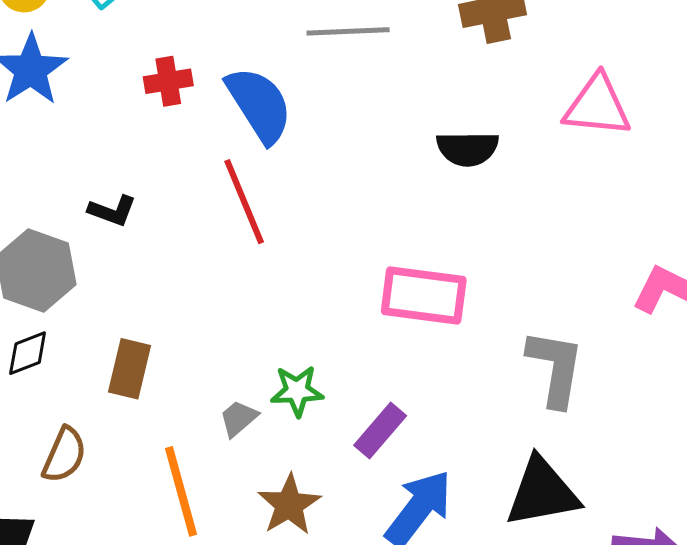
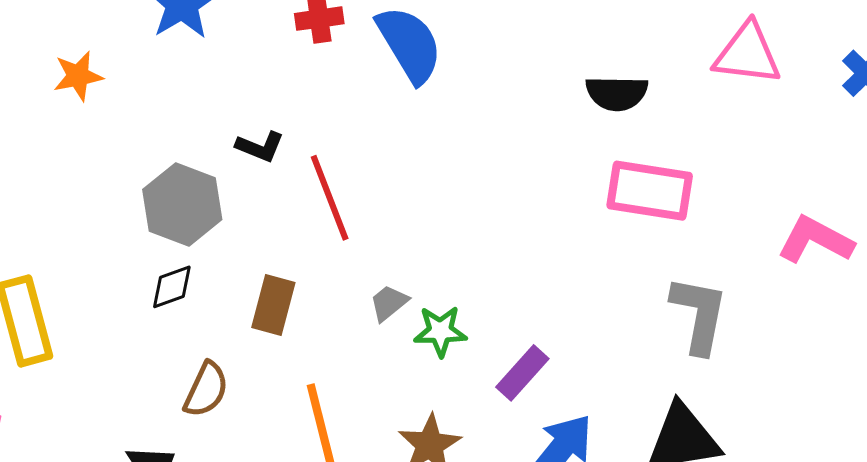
red line: (244, 202) -> (330, 198), moved
pink rectangle: (424, 296) -> (650, 191), moved
gray trapezoid: (239, 418) -> (389, 303), moved

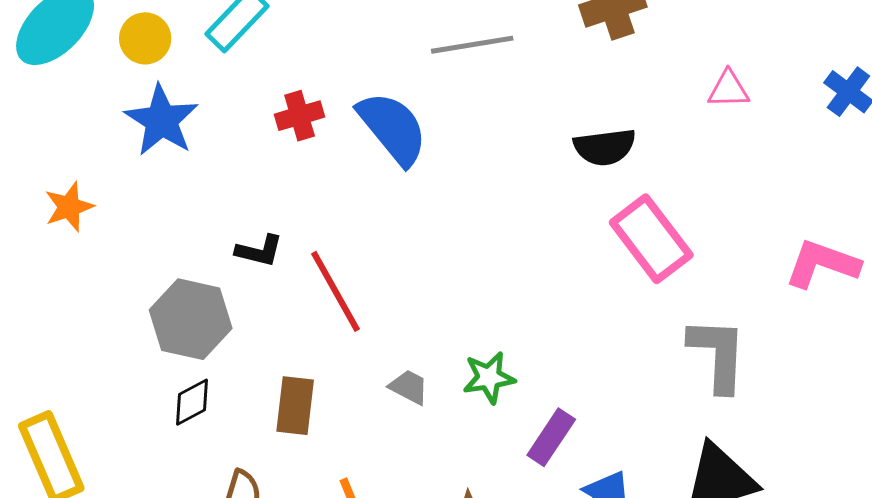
pink triangle: (747, 54) -> (728, 89), size x0.6
pink rectangle: (650, 191) -> (651, 239), turned 52
gray trapezoid: (389, 303) -> (409, 387), turned 75
green star: (440, 331) -> (489, 378), moved

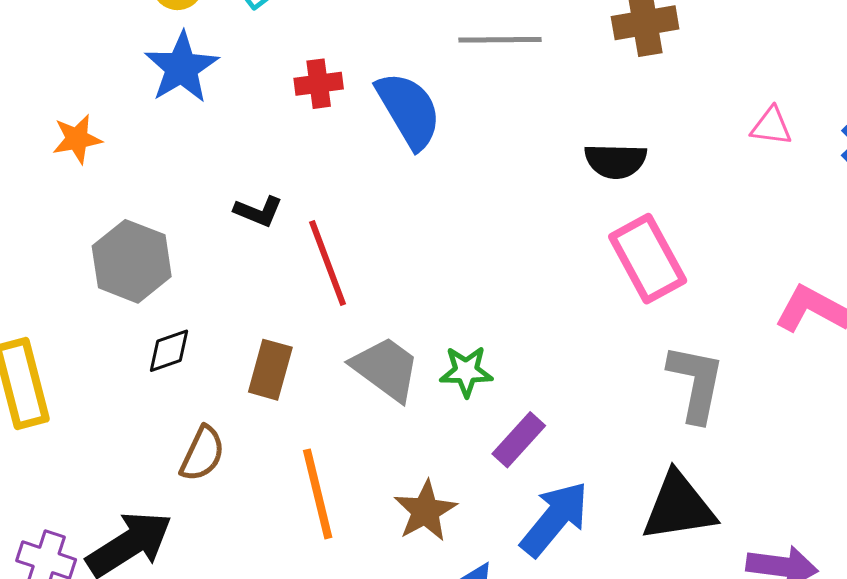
pink triangle: (728, 89) -> (771, 126), moved
gray hexagon: (191, 319) -> (132, 261), moved
gray trapezoid: (409, 387) -> (386, 369), size x1.8

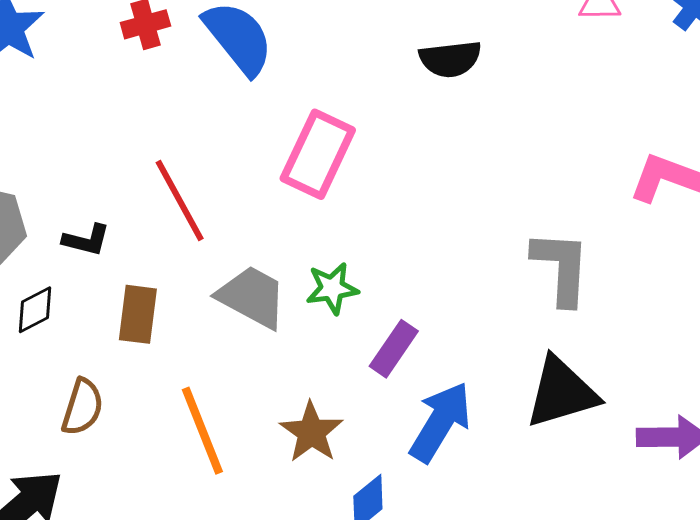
black L-shape: (258, 211) -> (86, 240), moved
pink rectangle: (648, 259) -> (318, 154), moved, turned 62

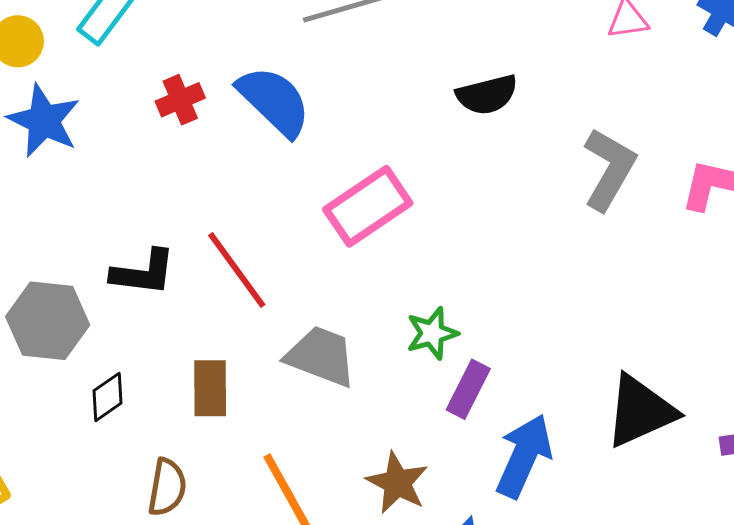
pink rectangle: (318, 154) -> (368, 206), turned 38
black L-shape: (86, 240) -> (143, 273), moved, size x1.4
gray L-shape: (561, 268) -> (609, 169), moved, turned 34
green star: (332, 288) -> (432, 333), moved

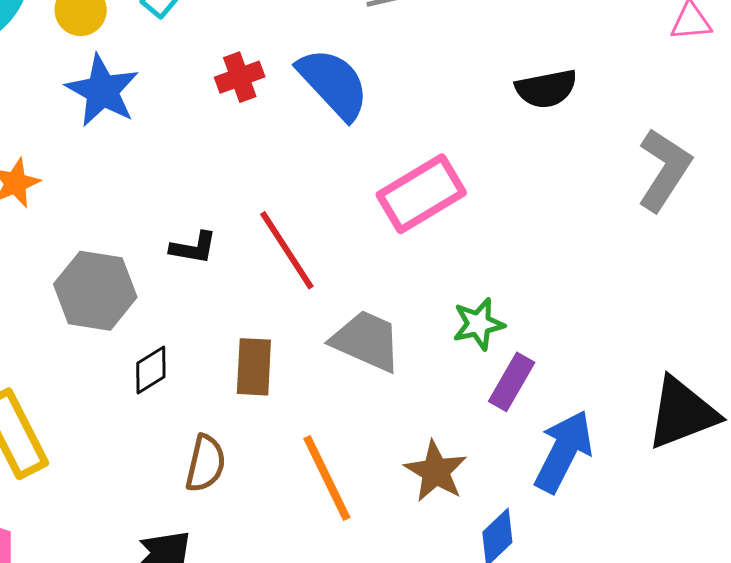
black L-shape: (143, 273) -> (193, 248), size x0.7

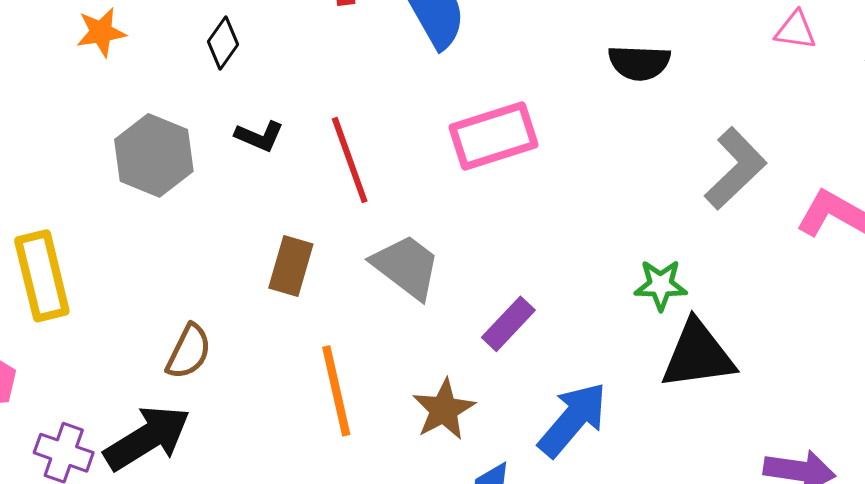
green star: (478, 324) -> (661, 285), moved
black diamond: (151, 370) -> (223, 43), moved, turned -36
purple rectangle: (512, 382) -> (508, 324), moved
black triangle: (682, 413) -> (698, 355), moved
brown semicircle: (206, 463) -> (189, 352), moved

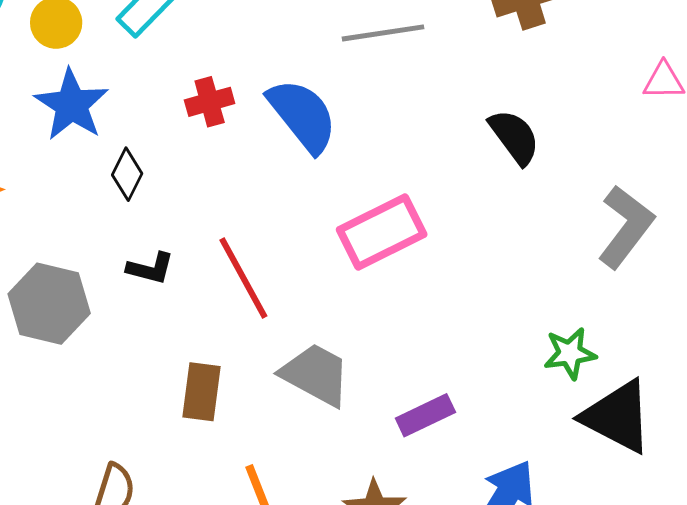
black diamond: (223, 43) -> (127, 174), moved
black semicircle: (639, 63) -> (514, 137), turned -120
purple rectangle: (508, 324) -> (425, 415), turned 30
black triangle: (698, 355) -> (617, 417), turned 44

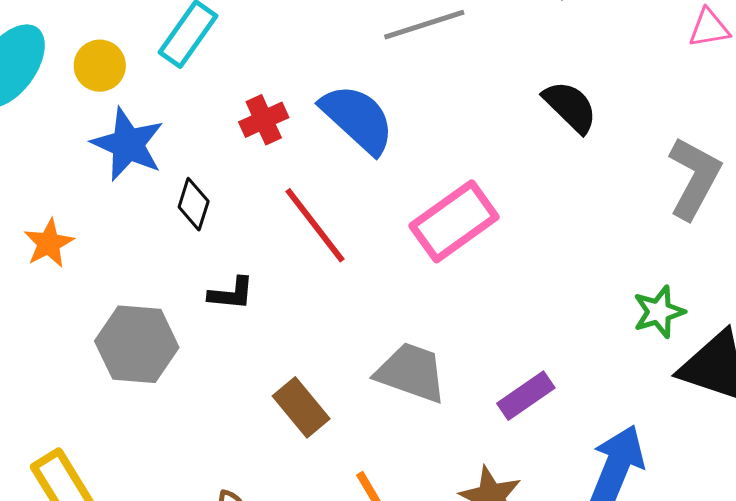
red line: (243, 278) -> (315, 225), moved
brown rectangle: (202, 392) -> (301, 407), turned -38

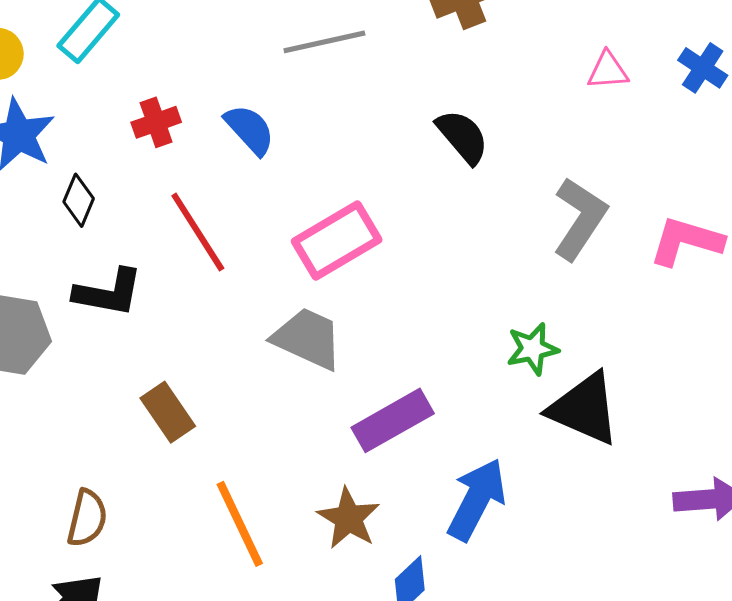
blue semicircle: (358, 119) -> (250, 130), size x0.7
black L-shape: (231, 294) -> (108, 293), size x1.5
gray trapezoid: (411, 373) -> (308, 338), moved
purple rectangle: (526, 396) -> (393, 420), size x1.4

